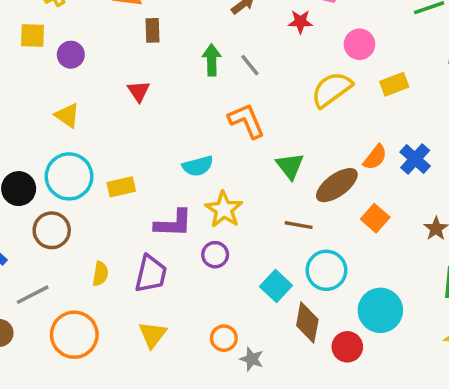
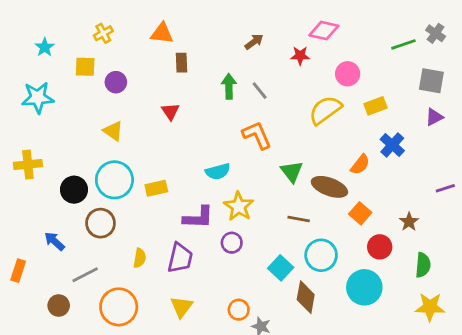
blue cross: (415, 159) -> (392, 145), moved
brown ellipse: (337, 185) -> (329, 187), turned 56
red circle: (347, 347) -> (380, 247), moved

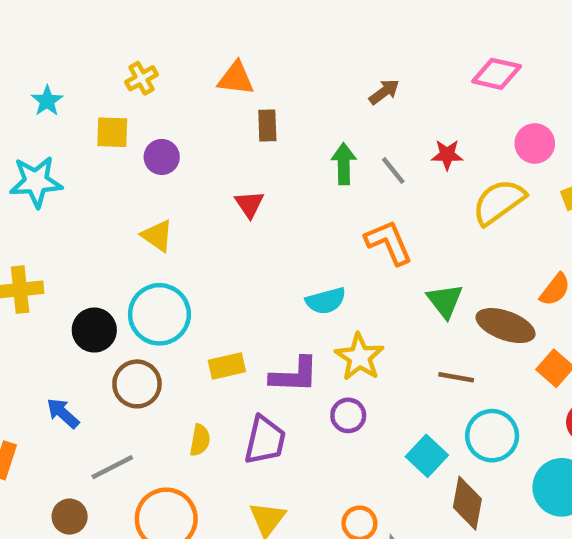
red star: (300, 56) -> (447, 155), moved
yellow rectangle: (156, 188) -> (227, 366), moved

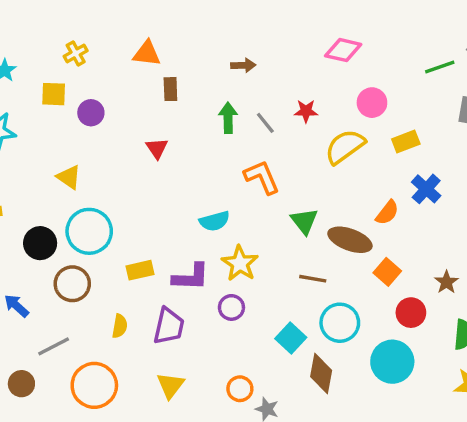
brown arrow: (384, 92) -> (243, 65), moved, turned 35
yellow triangle: (157, 236) -> (69, 177), moved

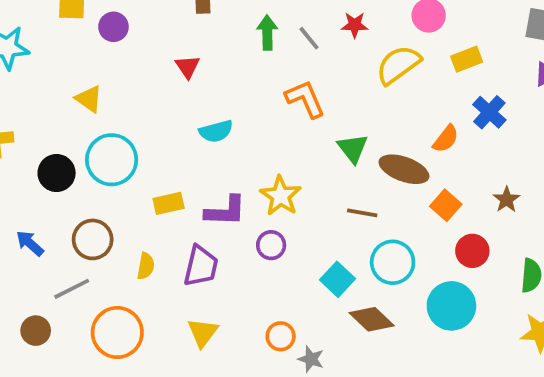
cyan semicircle: (215, 221) -> (216, 131), moved
brown star: (446, 282) -> (506, 200), moved
brown circle: (72, 284) -> (93, 239), moved
brown diamond: (321, 374) -> (372, 319), turned -57

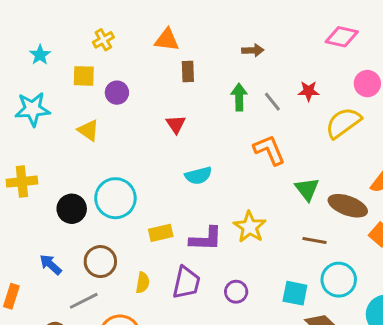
yellow triangle: (89, 99) -> (88, 130), moved
purple circle: (271, 245) -> (236, 292), moved
cyan square: (338, 279) -> (295, 293), turned -32

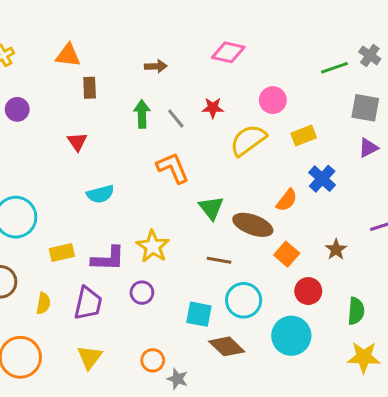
pink diamond: (342, 37) -> (228, 52), moved
purple circle: (236, 292) -> (142, 293), moved

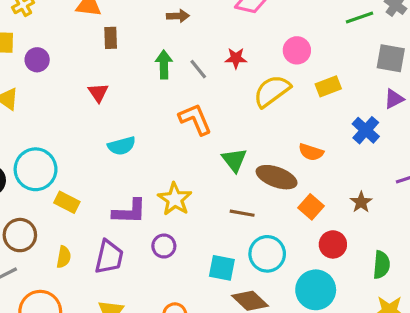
blue cross: (322, 179) -> (366, 130), moved
orange semicircle: (287, 200) -> (311, 152), turned 70
yellow rectangle: (62, 253) -> (67, 202), moved, turned 40

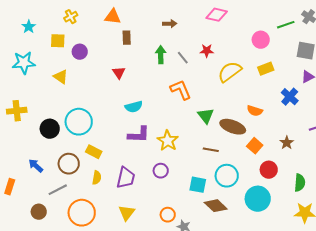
pink circle: (297, 50) -> (261, 40), moved
yellow rectangle: (67, 202) -> (94, 152), moved
purple L-shape: (129, 212) -> (139, 135), moved

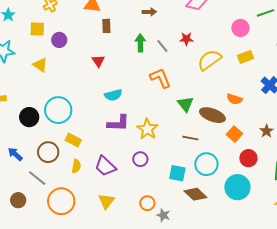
purple trapezoid: (126, 178) -> (105, 166), turned 120
gray line: (58, 190) -> (37, 178), turned 66

